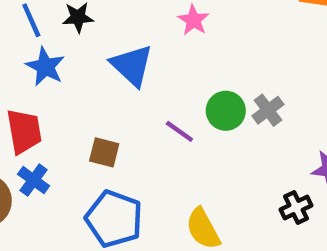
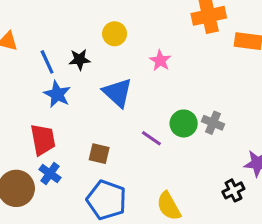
gray cross: (268, 110) -> (213, 123), turned -30

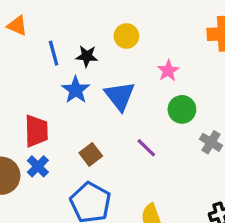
blue star: (57, 94) -> (76, 90), moved
green circle: (184, 123) -> (182, 109), moved
brown square: (99, 154) -> (91, 154), turned 30

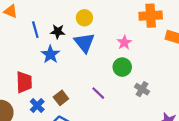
pink star: (168, 71) -> (124, 42), moved
blue triangle: (120, 96) -> (84, 43), moved
blue cross: (38, 166) -> (37, 106), moved

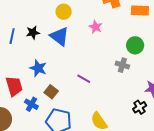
yellow circle: (84, 18) -> (64, 12), moved
blue line: (35, 30) -> (12, 36), turned 42
blue star: (50, 54) -> (38, 68), moved
green circle: (122, 67) -> (135, 45), moved

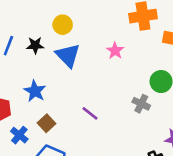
yellow circle: (64, 12) -> (63, 25), moved

